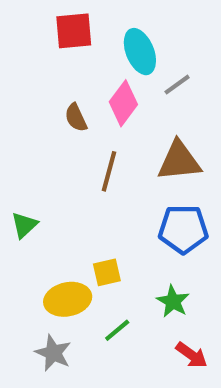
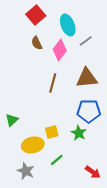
red square: (74, 31) -> (36, 15), turned -36
brown semicircle: (76, 118) -> (37, 43), moved
green triangle: (24, 225) -> (12, 120), moved
green star: (173, 301) -> (79, 133), moved

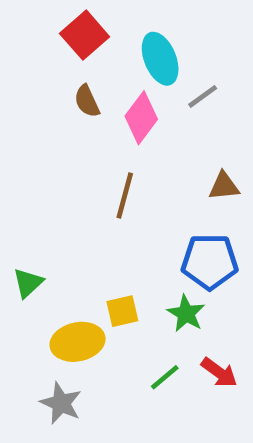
brown triangle: (87, 78) -> (224, 186), moved, size x0.6
green line: (57, 160) -> (165, 377), moved
red arrow: (93, 172) -> (219, 373), moved

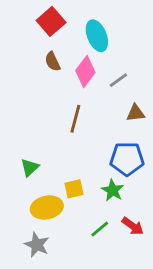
gray line: (203, 96) -> (118, 80), moved
green triangle: (28, 283) -> (30, 167), moved

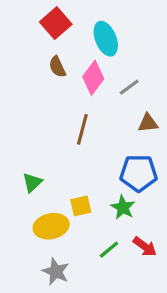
gray star: (37, 245) -> (56, 272), moved

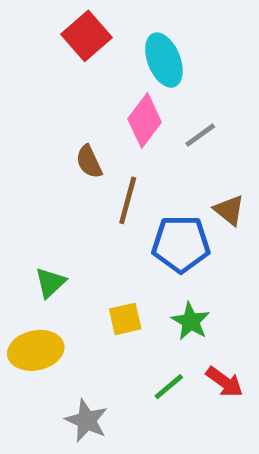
brown semicircle: (57, 67) -> (89, 162), moved
brown triangle: (148, 123) -> (229, 210), moved, turned 45
blue pentagon: (139, 173) -> (181, 244), moved
yellow ellipse: (51, 226) -> (36, 350), moved

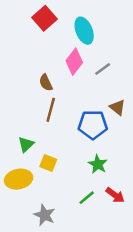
brown line: (128, 200) -> (51, 110), moved
yellow square: (125, 319) -> (48, 163), moved, turned 35

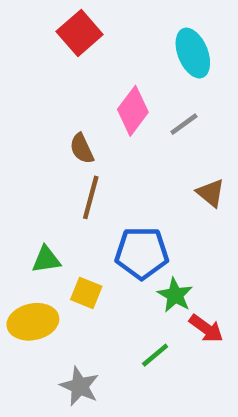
cyan ellipse: (84, 31) -> (193, 53), moved
blue pentagon: (93, 125) -> (142, 253), moved
green triangle: (26, 144) -> (46, 260), turned 35
red arrow: (115, 195) -> (206, 328), moved

